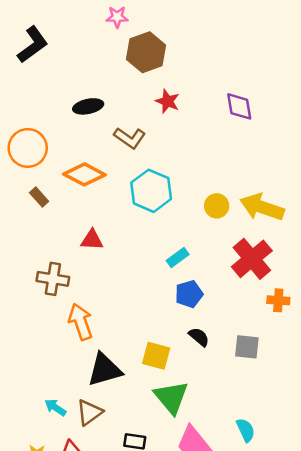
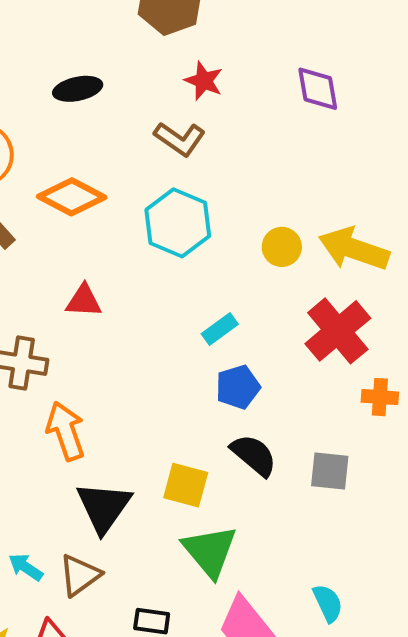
brown L-shape: (130, 138) -> (180, 139), moved
black semicircle: (199, 337) -> (254, 455), size x1.4
black triangle: (105, 370) -> (104, 507), turned -39

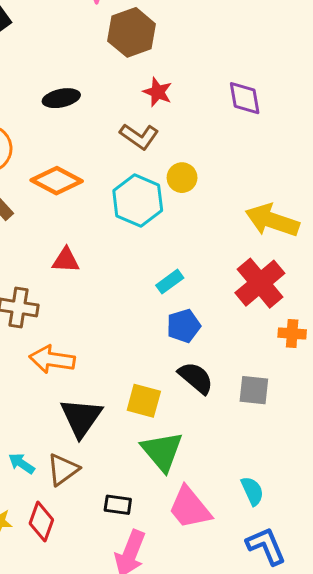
yellow circle: (282, 247) -> (182, 178), moved
orange arrow: (66, 431) -> (52, 359), turned -63

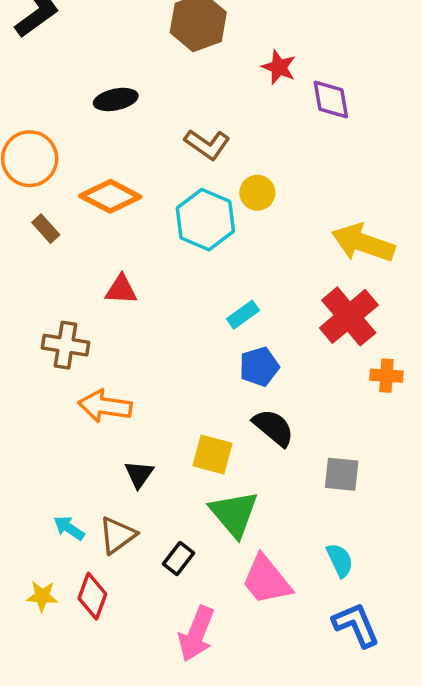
red star: (158, 92) -> (279, 67), moved
gray square: (254, 390) -> (342, 474), moved
black triangle: (81, 418) -> (139, 474), size x0.6
black rectangle: (118, 505) -> (178, 559), moved, turned -60

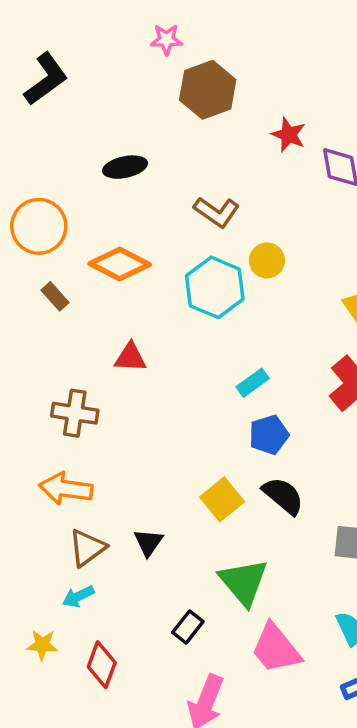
orange arrow: (105, 406) -> (66, 489), moved
yellow square: (213, 455) -> (222, 499), moved, turned 36
cyan arrow: (69, 528) -> (78, 596), turned -60
brown triangle: (117, 535) -> (87, 548), moved
yellow star: (42, 596) -> (42, 645), moved

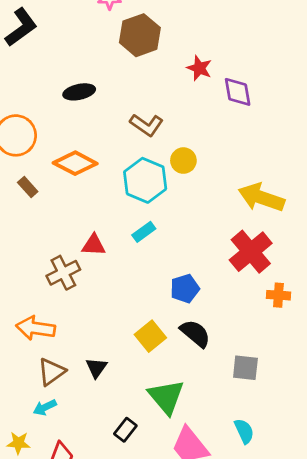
red triangle: (130, 357) -> (94, 245), moved
cyan rectangle: (253, 383) -> (144, 232), moved
brown cross: (75, 413) -> (63, 273), moved, turned -36

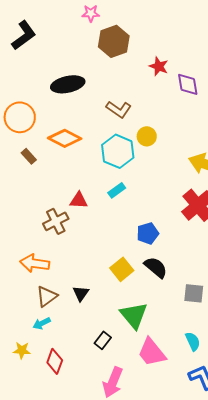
black ellipse: (79, 92) -> (68, 84), size x1.4

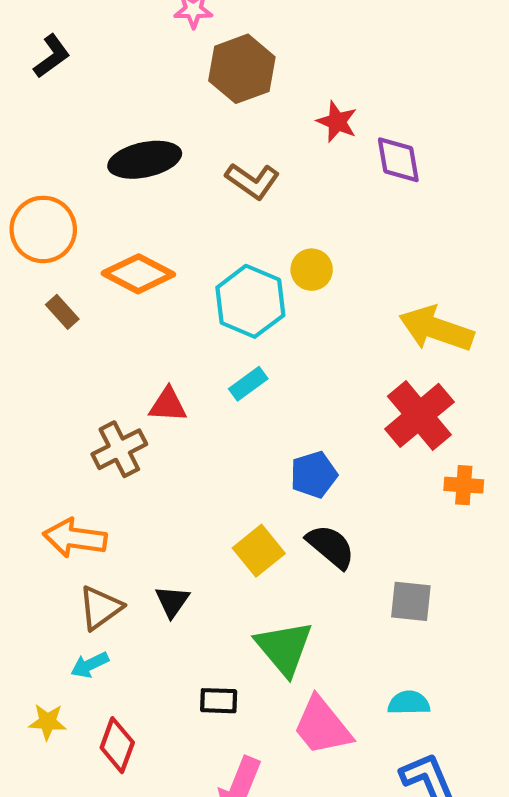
black L-shape: (24, 35) -> (52, 56), size x0.7
brown L-shape: (119, 109) -> (252, 181), moved
black rectangle: (103, 340) -> (219, 701), turned 54
cyan semicircle: (193, 341) -> (409, 703), turned -66

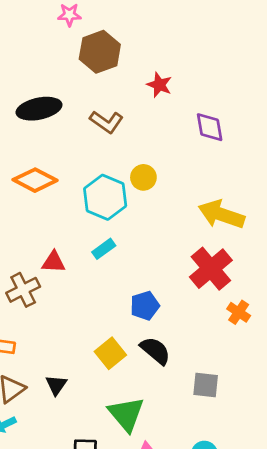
purple diamond: (398, 160) -> (210, 127), moved
orange cross: (464, 485) -> (239, 312), turned 30

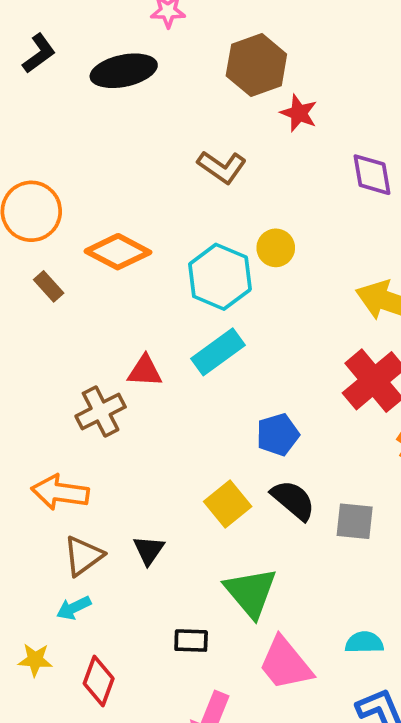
brown hexagon: (100, 52) -> (256, 65), moved
black ellipse: (39, 109) -> (124, 71), moved
cyan rectangle: (104, 249) -> (218, 352), size x1.5
gray square: (206, 385) -> (355, 521), moved

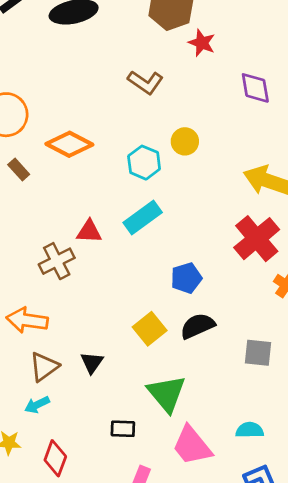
cyan hexagon: (220, 277) -> (144, 163), size x0.7
black semicircle: (293, 500) -> (198, 326), turned -64
gray square: (355, 521) -> (258, 353), moved

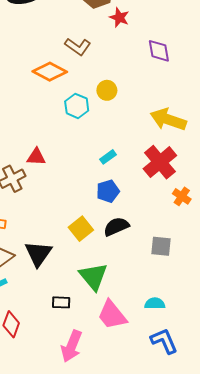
orange diamond: (69, 144) -> (50, 72), moved
cyan rectangle: (143, 217) -> (108, 157), moved, size x0.6
black triangle: (92, 363) -> (38, 254), size x1.6

